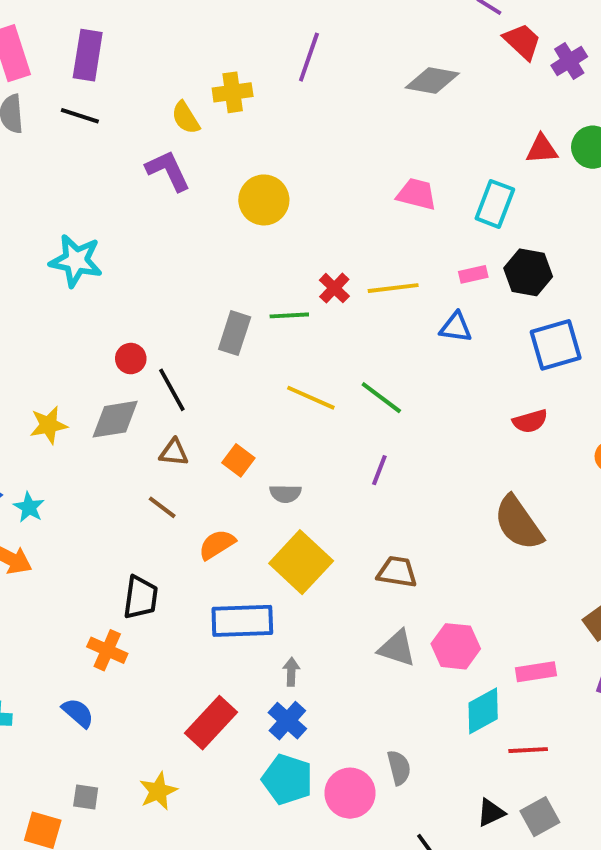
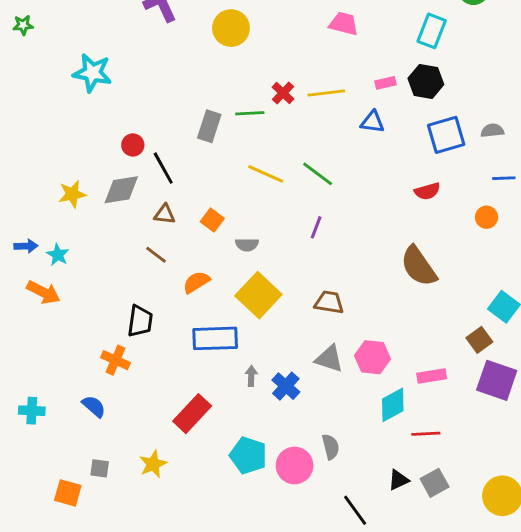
cyan rectangle: (495, 204) -> (432, 31), moved
blue cross: (287, 721) -> (286, 386), moved

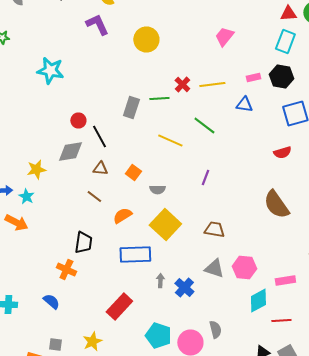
pink trapezoid: (344, 24) -> (224, 36), turned -65
green line: (318, 174) -> (204, 126), moved
yellow star: (72, 194) -> (36, 170), moved

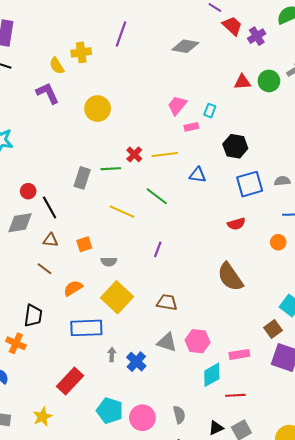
cyan rectangle: (285, 42) -> (210, 111), moved, size x0.6
pink rectangle: (253, 78) -> (191, 127), moved
orange square: (133, 172) -> (84, 244), turned 35
gray semicircle: (215, 330) -> (179, 415), moved

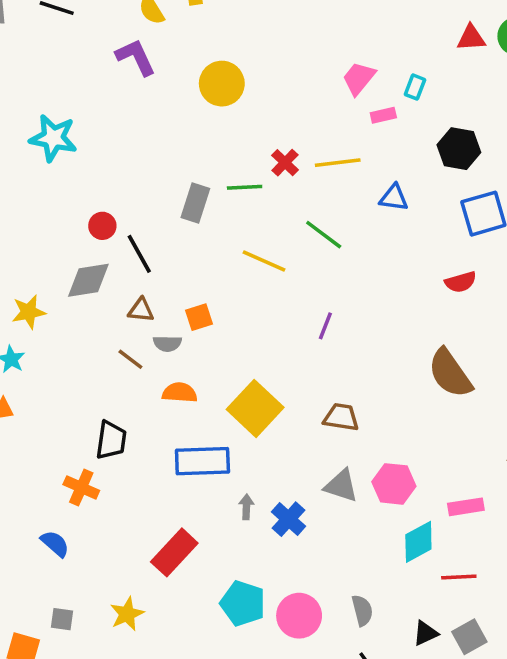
gray semicircle: (109, 262) -> (167, 343), moved
orange semicircle: (73, 288) -> (180, 393), turned 36

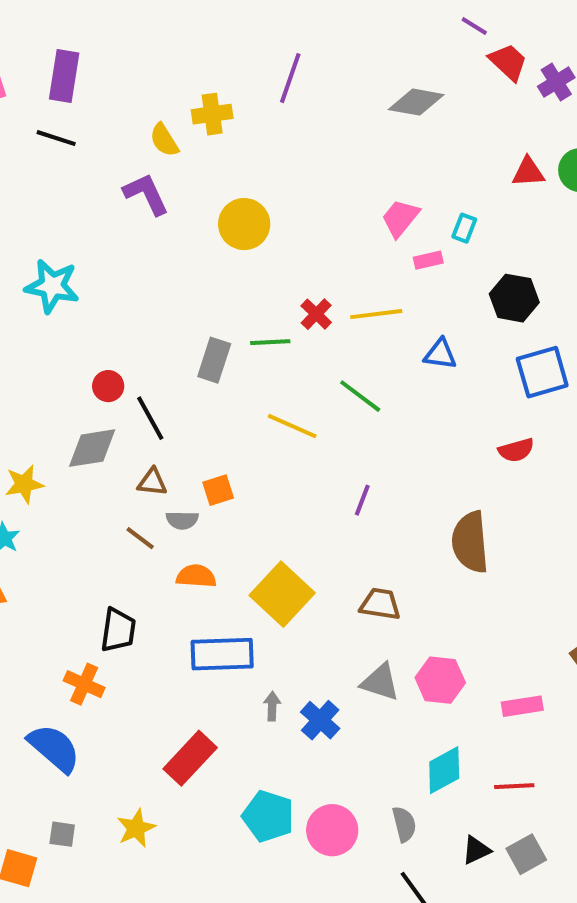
brown semicircle: (450, 373) -> (470, 542), moved, turned 30
cyan diamond: (418, 542) -> (444, 770), moved
blue semicircle: (55, 544) -> (54, 748), size x1.6

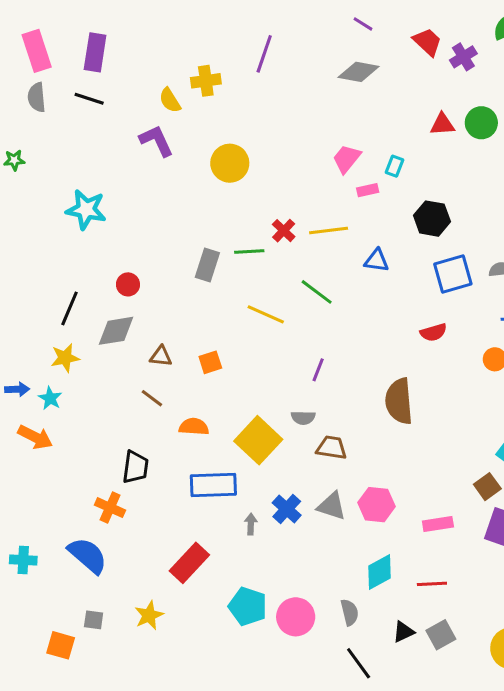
purple line: (474, 26) -> (363, 24), moved
black line: (150, 418) -> (70, 308), moved, turned 52
gray semicircle: (182, 520) -> (303, 418), moved
blue cross: (320, 720) -> (287, 509), moved

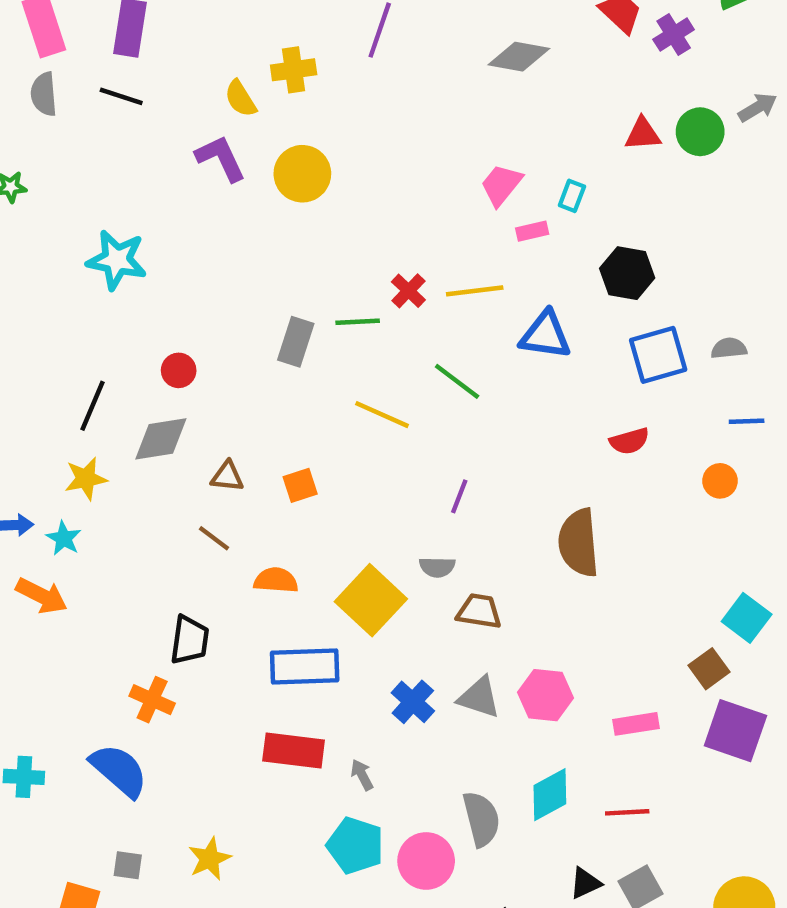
yellow circle: (230, 163) -> (302, 174), moved
blue triangle: (377, 260) -> (545, 335), size x1.4
gray arrow: (251, 524) -> (362, 775), moved, turned -30
red rectangle: (189, 563) -> (294, 750), moved, turned 54
gray semicircle: (350, 612) -> (481, 819), moved, size x1.4

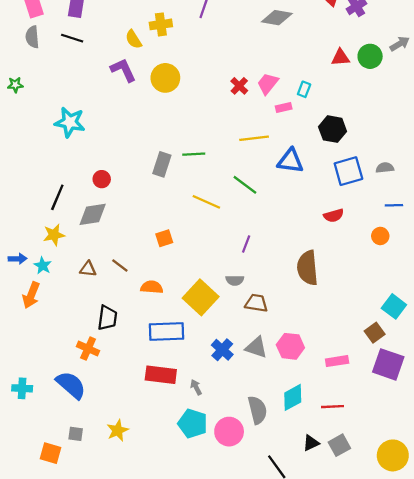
red cross: (408, 291) -> (239, 86), moved
brown triangle: (227, 476) -> (88, 269), moved
orange arrow: (42, 596) -> (31, 295), turned 85

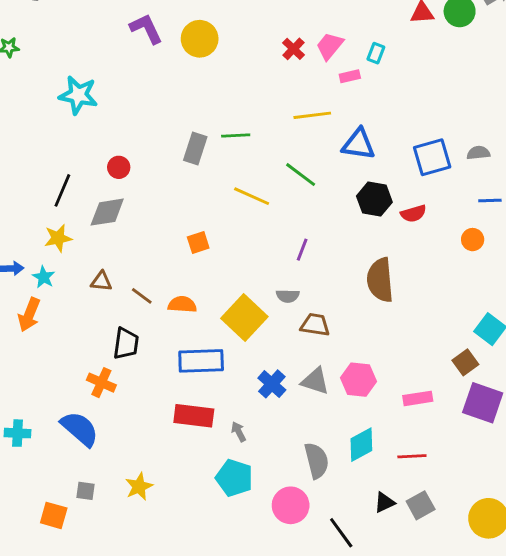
black hexagon: (333, 129) -> (374, 199), moved
brown line: (120, 266) -> (142, 296), moved
pink circle: (229, 432) -> (291, 505), moved

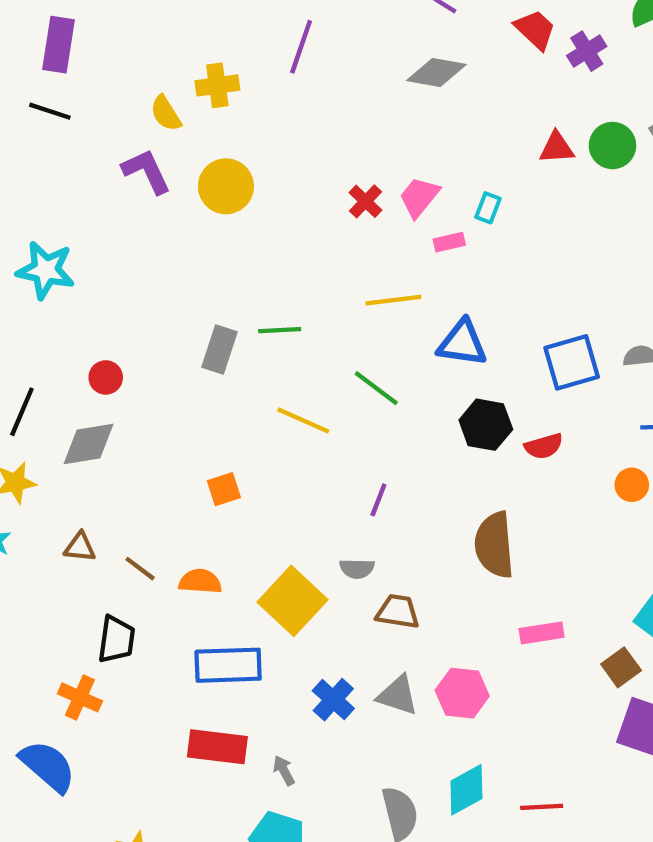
pink rectangle: (418, 398) -> (542, 633), moved

